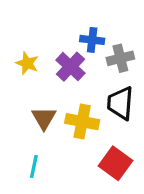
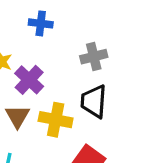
blue cross: (92, 40) -> (41, 23), moved
purple cross: (70, 67) -> (29, 80), moved

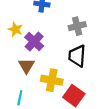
yellow cross: (56, 120) -> (52, 80), moved

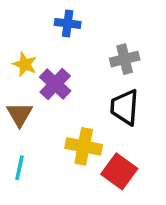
brown triangle: (26, 66) -> (20, 114), moved
cyan line: (20, 98) -> (20, 168), moved

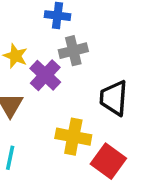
gray cross: (125, 59) -> (73, 51), moved

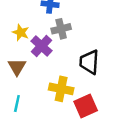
red square: (108, 161) -> (86, 106), turned 30

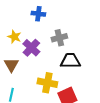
gray cross: (61, 29) -> (59, 38), moved
black trapezoid: (89, 62) -> (70, 61), turned 85

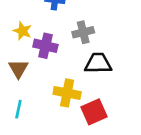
purple cross: (31, 48) -> (45, 46), turned -30

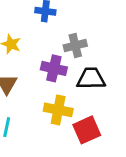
purple cross: (45, 46) -> (54, 68), moved

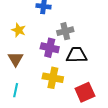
red square: (87, 130) -> (85, 92), moved

